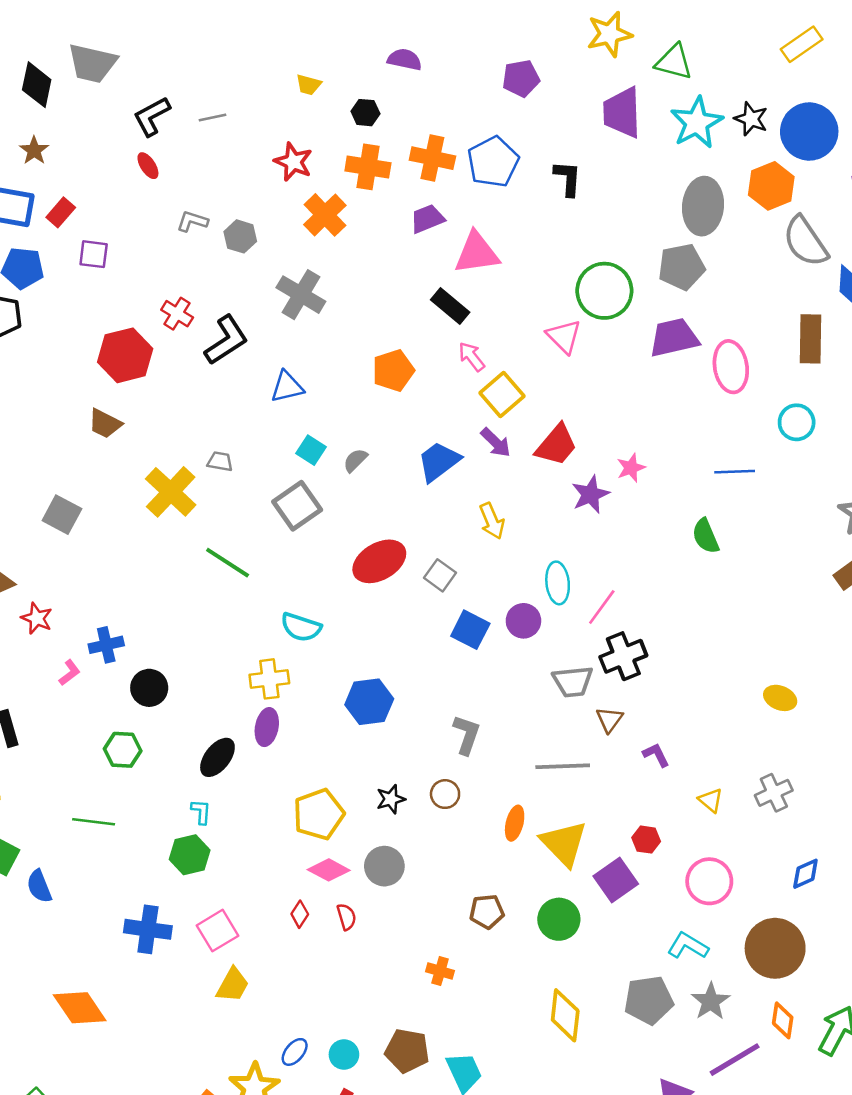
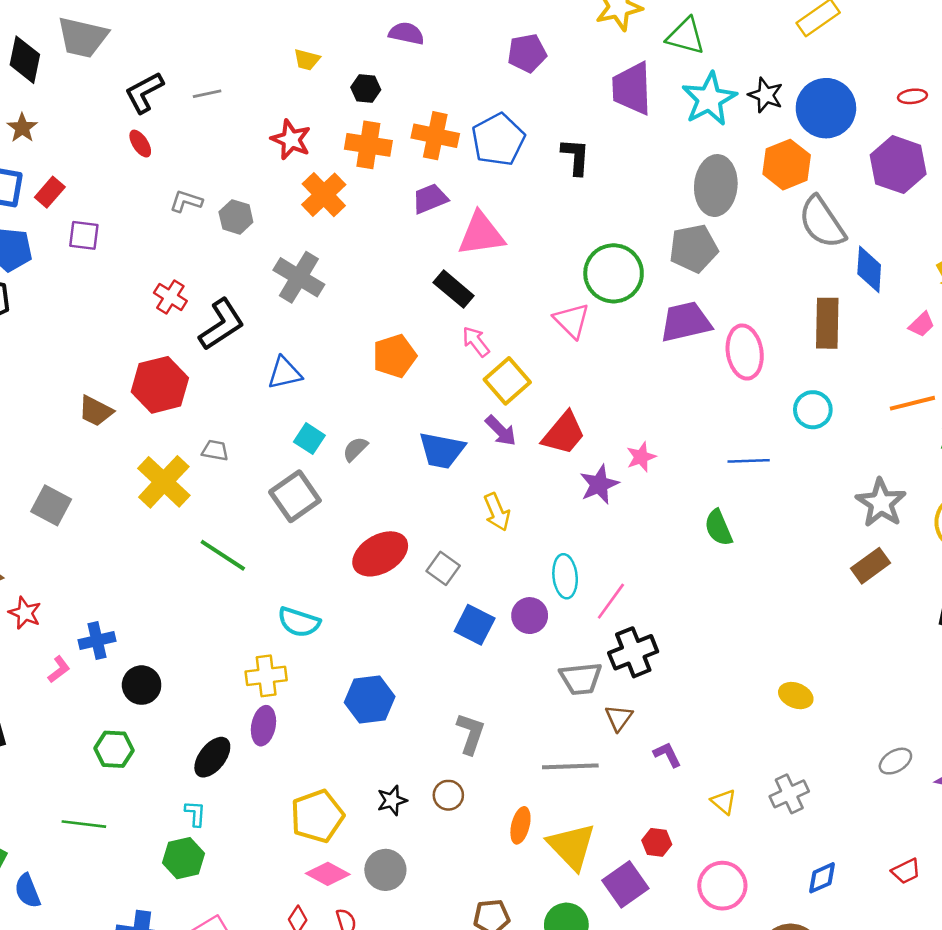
red hexagon: (125, 355) -> (160, 385), moved
blue trapezoid: (439, 462) -> (442, 450), turned -132

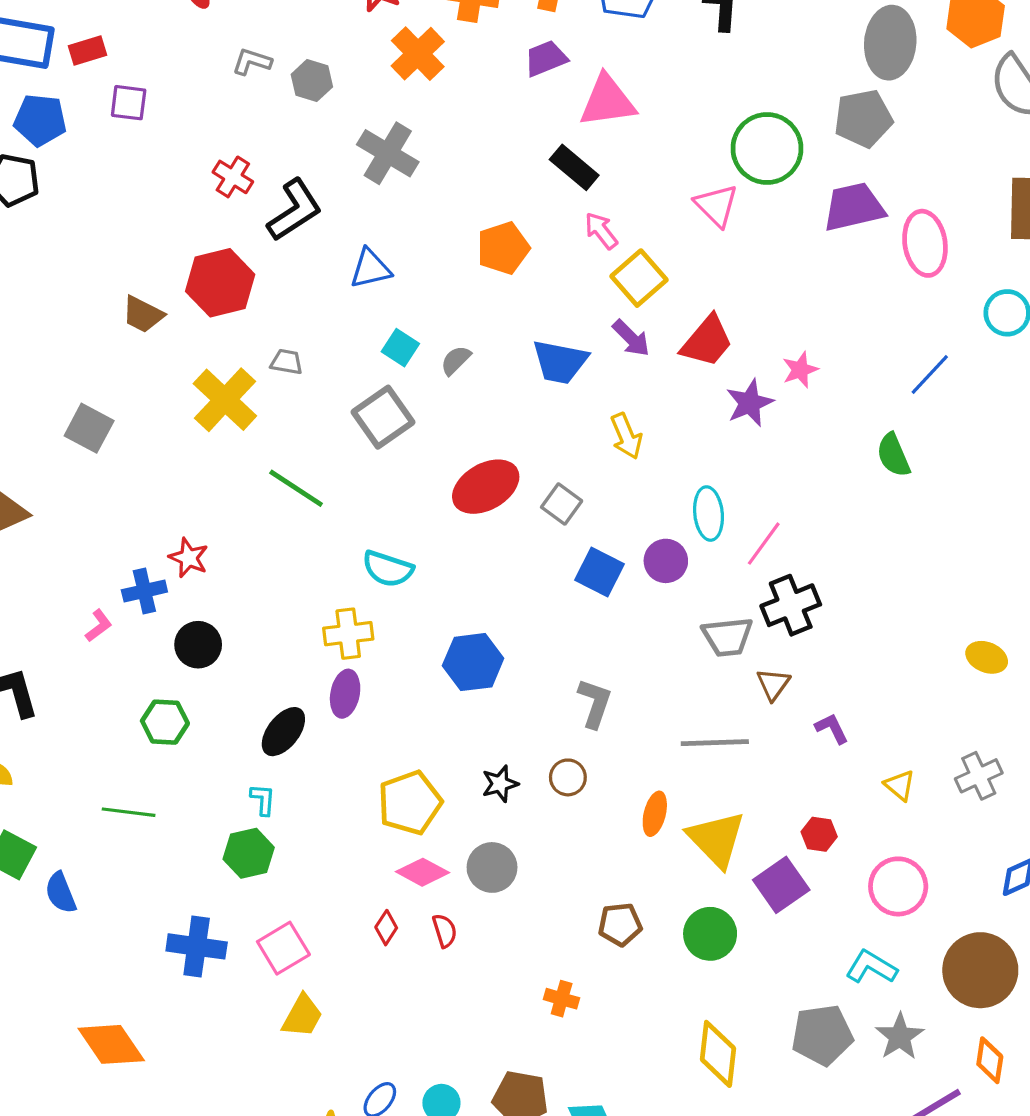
red rectangle: (50, 192) -> (87, 51), turned 32
blue line: (749, 461) -> (930, 374), turned -45
red star: (25, 613) -> (189, 558), moved

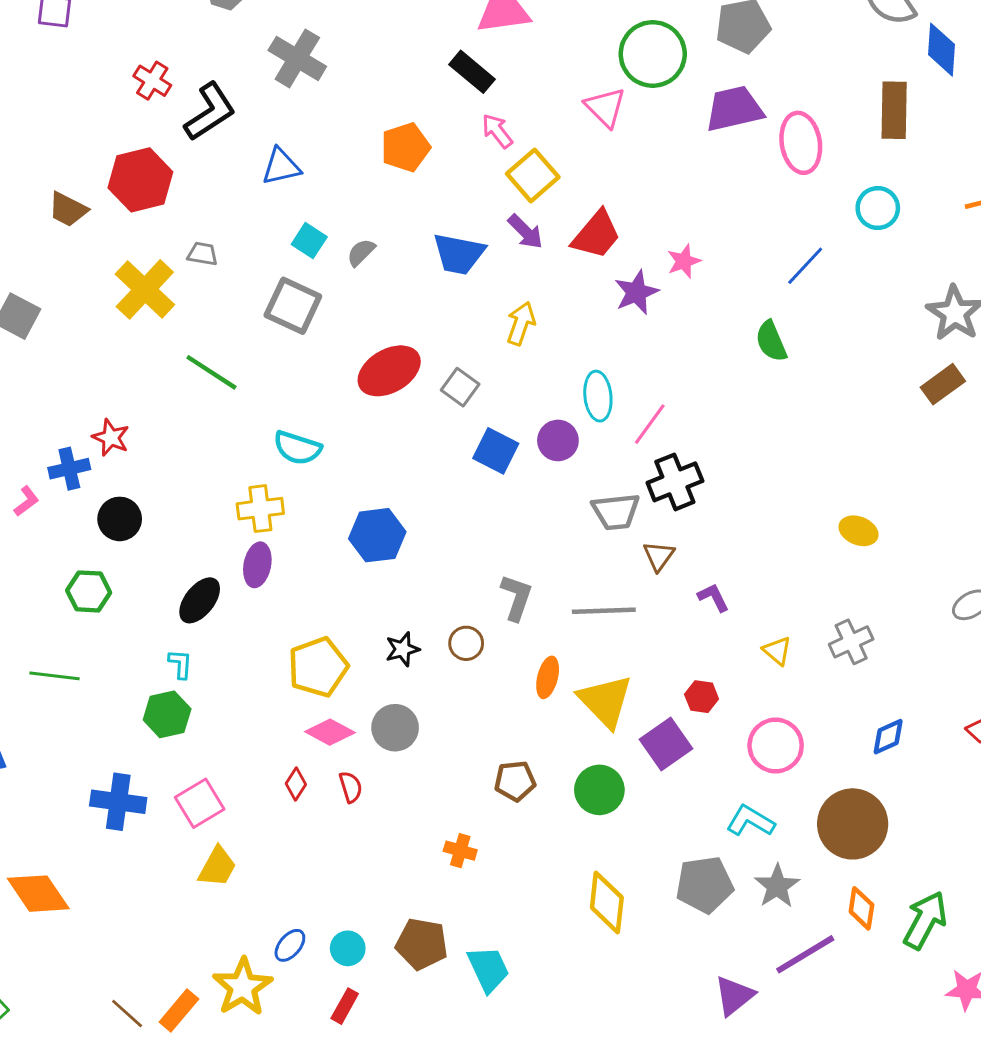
gray square: (383, 417) -> (293, 306), turned -30
yellow arrow: (626, 436) -> (521, 323), turned -138
gray L-shape: (595, 703) -> (516, 597), moved

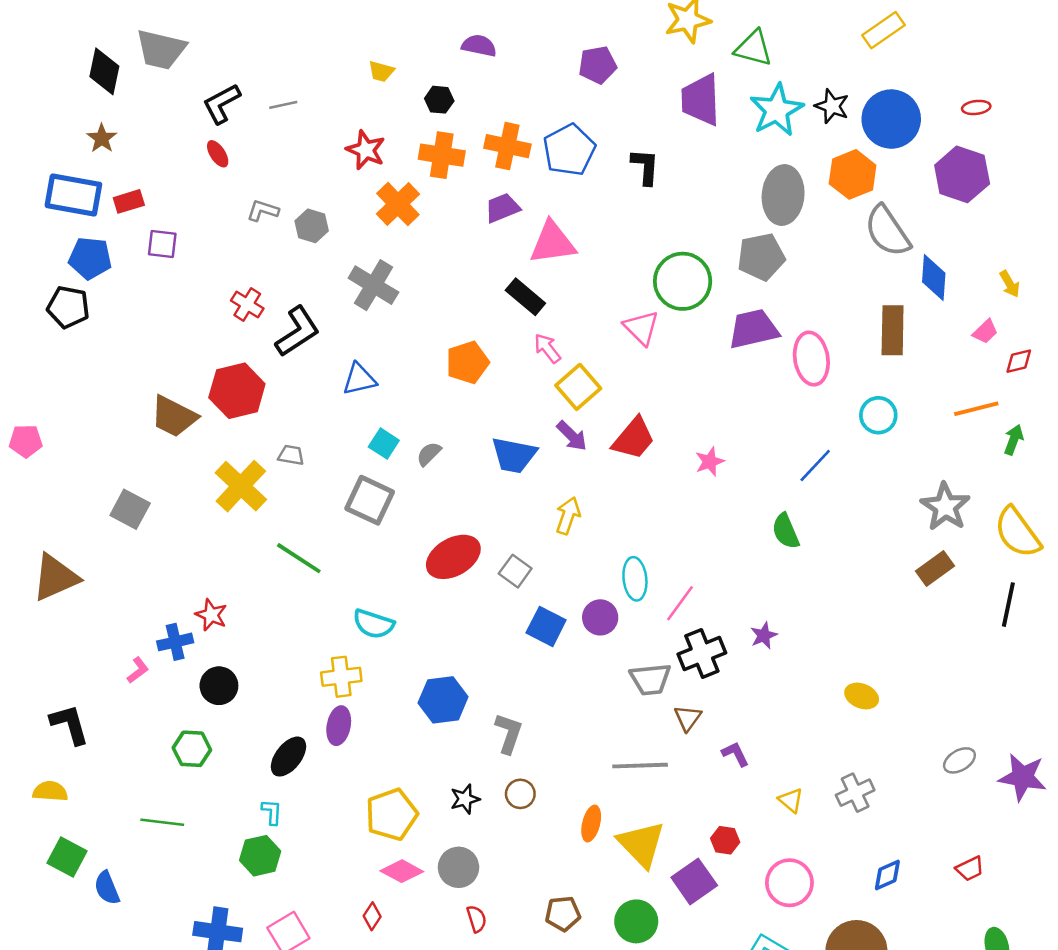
brown trapezoid: (68, 209) -> (174, 417), size x1.4
purple star: (636, 292) -> (764, 635), moved, size x0.7
gray L-shape: (516, 597) -> (509, 733), moved
red semicircle: (351, 787) -> (477, 919), moved

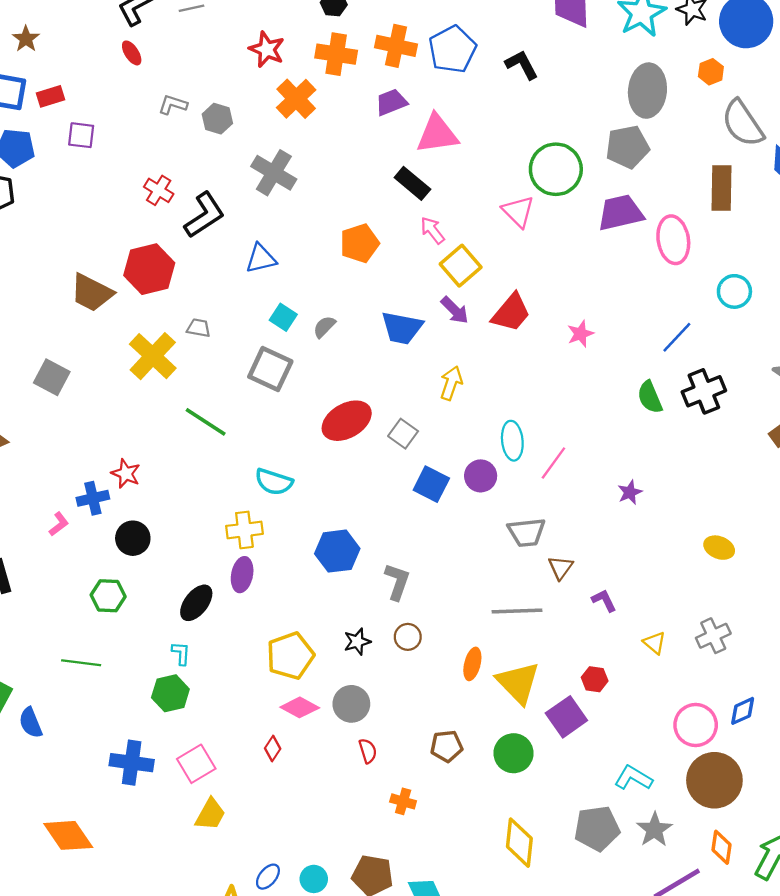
black L-shape: (645, 167) -> (522, 65), turned -32
orange hexagon: (853, 174) -> (711, 72), size x0.6
brown rectangle: (893, 330) -> (721, 188), moved
black cross: (702, 654) -> (704, 391), moved
pink circle: (789, 883) -> (696, 725), moved

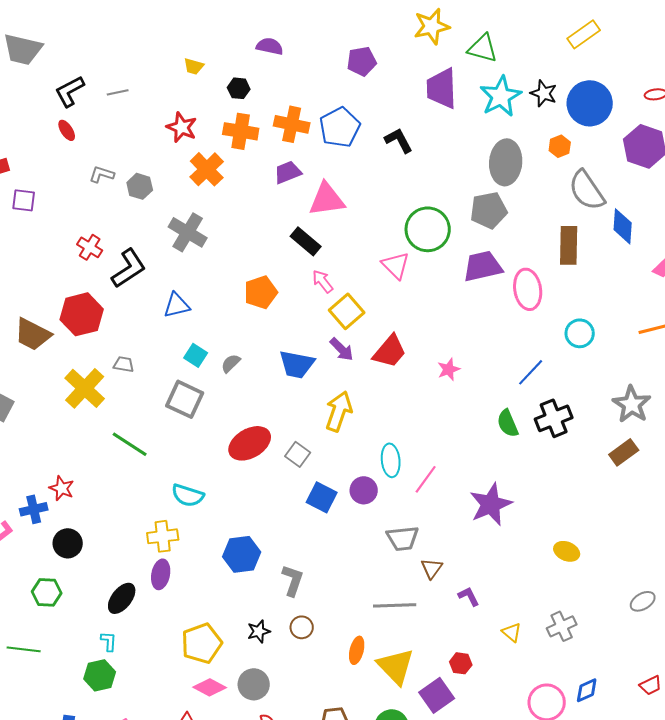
yellow arrow: (451, 383) -> (339, 411), size x1.4
purple star: (630, 492) -> (491, 504), size x2.0

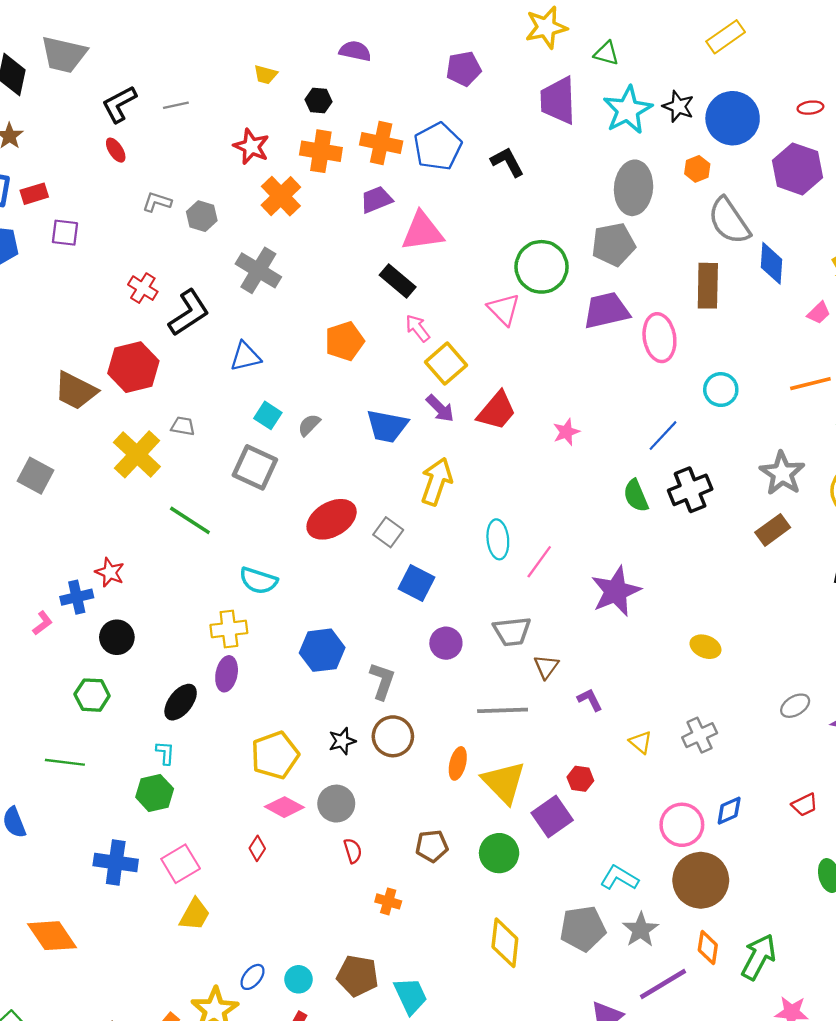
green triangle: (483, 48) -> (606, 53), size x0.7
purple circle: (364, 490) -> (446, 643), moved
brown circle: (302, 627) -> (393, 736), size x1.5

